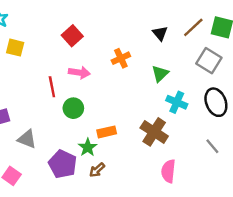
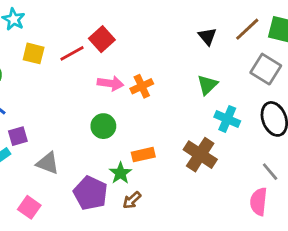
orange cross: (121, 58) -> (142, 86), moved
red line: (52, 87) -> (72, 53), moved, turned 72
pink semicircle: (168, 171) -> (259, 202), moved

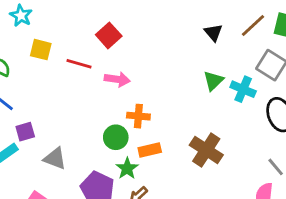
red line: (72, 53) -> (79, 64), moved, turned 45
orange cross: (142, 86) -> (138, 116), moved, turned 30
cyan cross: (227, 119) -> (243, 89), moved
green circle: (103, 126) -> (116, 137), moved

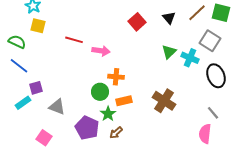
red square: (109, 35) -> (137, 22), moved
yellow square: (41, 50) -> (38, 26), moved

